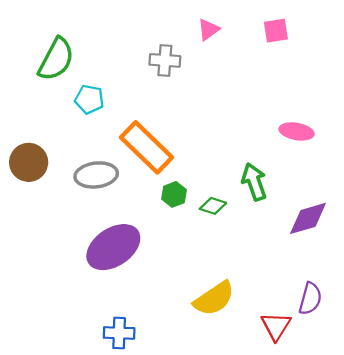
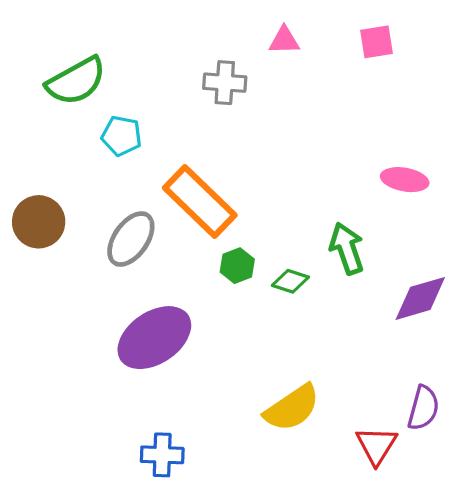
pink triangle: (208, 30) -> (284, 40), turned 35
green semicircle: (56, 59) -> (76, 81), turned 33
gray ellipse: (96, 175) -> (131, 239), turned -48

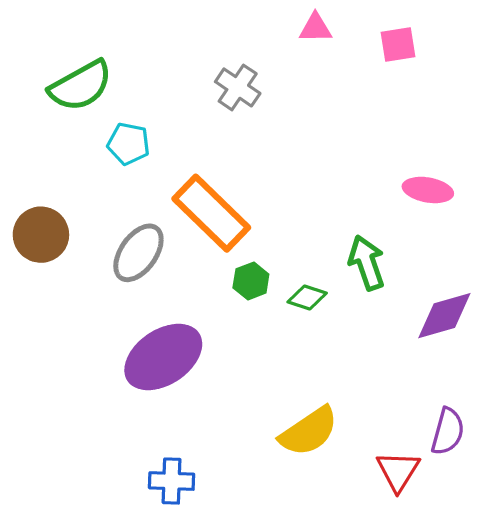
pink triangle: (284, 40) -> (315, 28), moved
gray cross: (225, 83) -> (238, 87), turned 30

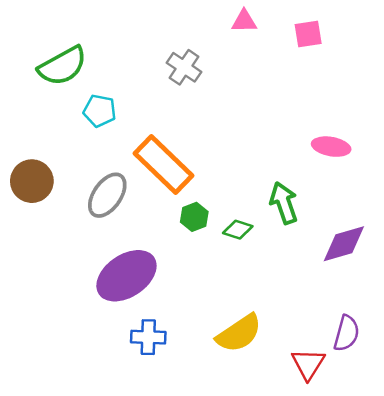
blue cross: (172, 481) -> (148, 337), moved

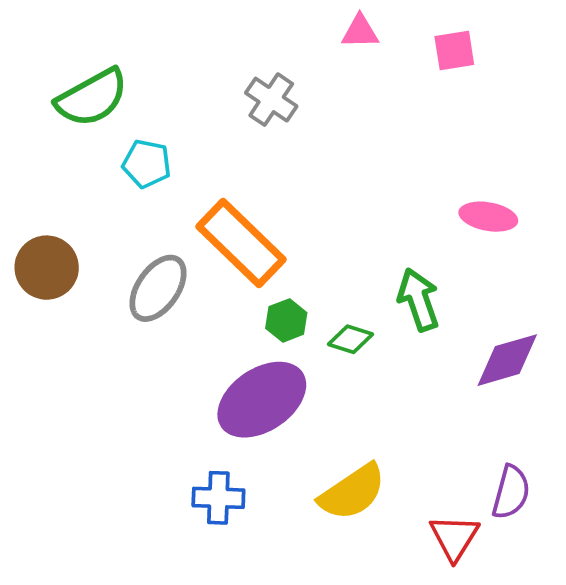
purple ellipse: (126, 276) -> (262, 400), moved

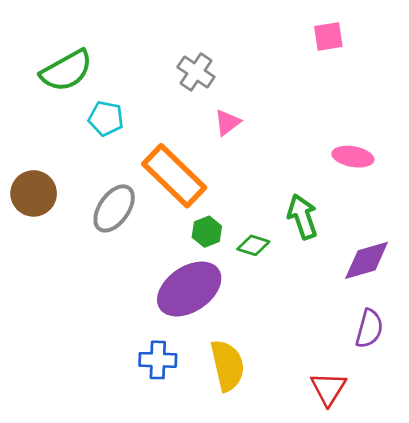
pink triangle: (360, 32) -> (227, 122), moved, turned -36
yellow semicircle: (352, 492) -> (227, 365), moved, turned -69
purple semicircle: (511, 492) -> (369, 329), moved

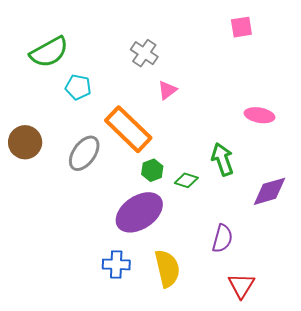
purple semicircle: (369, 329) -> (222, 238), moved

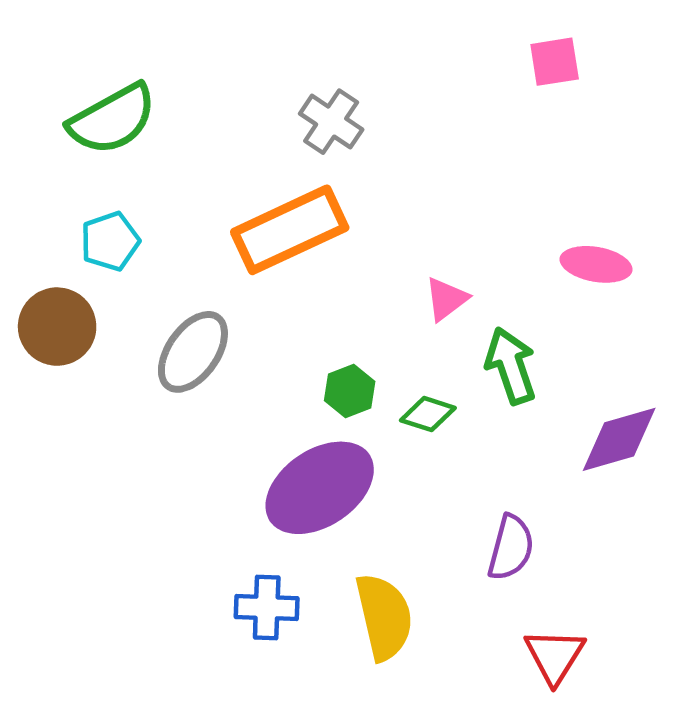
cyan pentagon: (78, 87) -> (110, 241), moved, turned -30
pink triangle: (167, 90) -> (446, 299), moved
orange rectangle: (128, 129) -> (290, 230), moved, turned -69

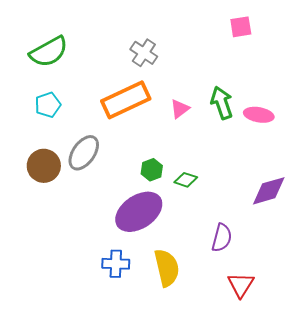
pink triangle: (446, 299) -> (180, 109), moved
brown circle: (57, 327) -> (44, 166), moved
green arrow: (511, 366) -> (222, 103), moved

